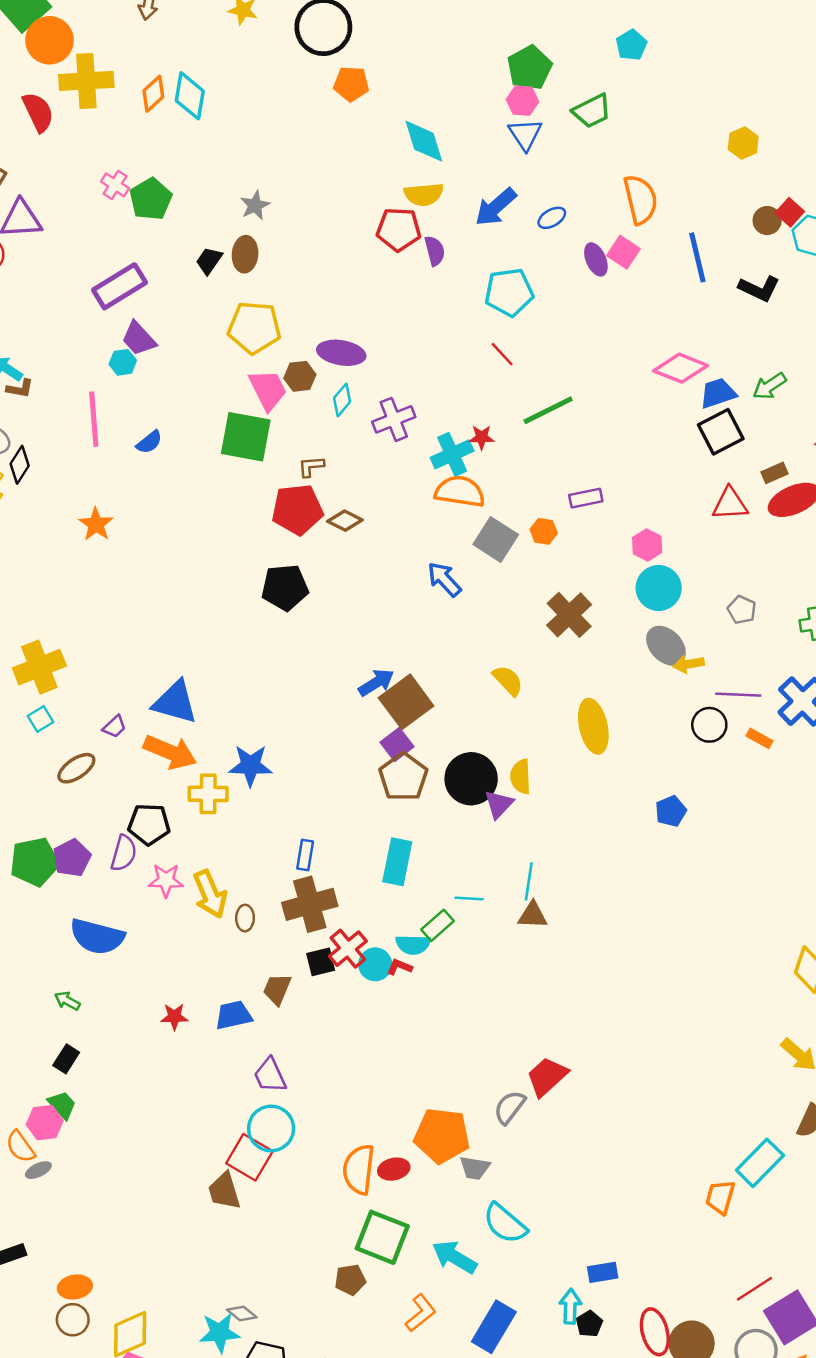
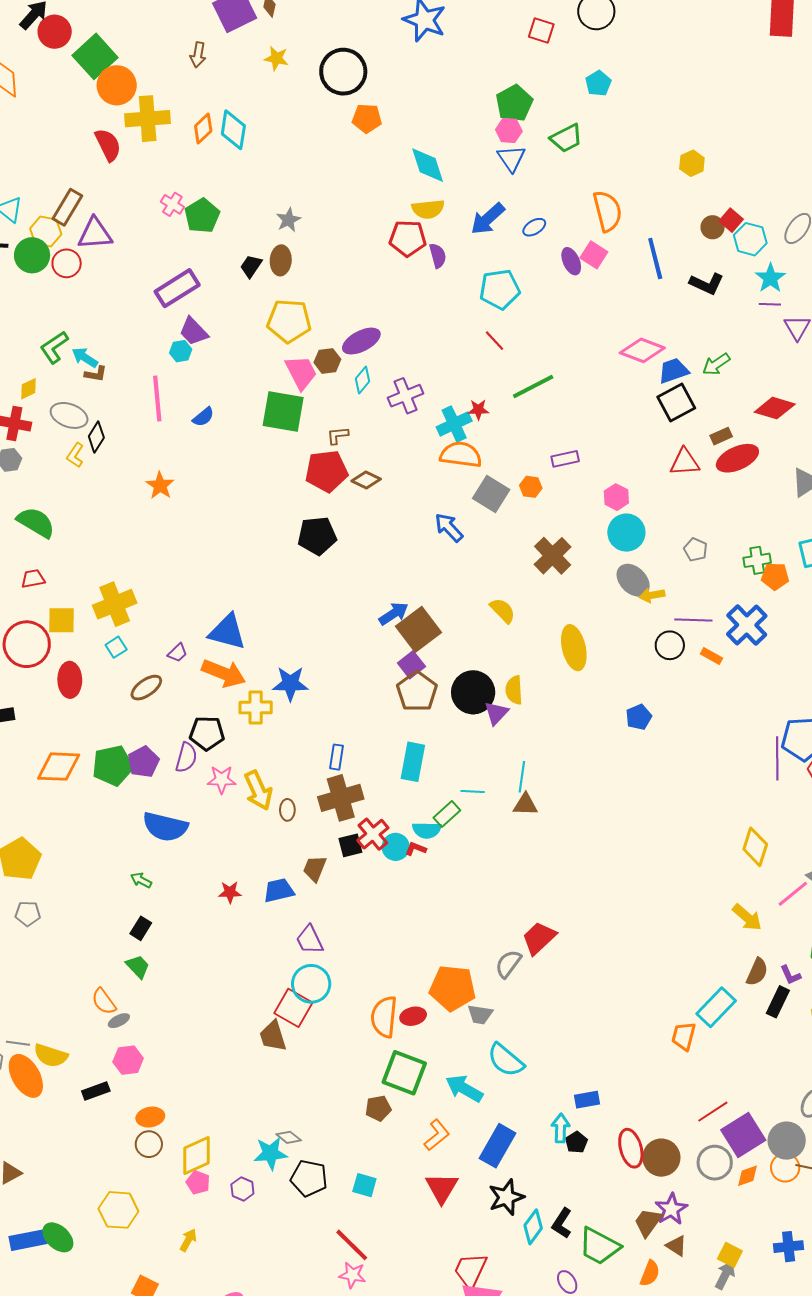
purple ellipse: (341, 353) -> (361, 341), turned -36
pink hexagon: (45, 1123) -> (128, 1060), moved

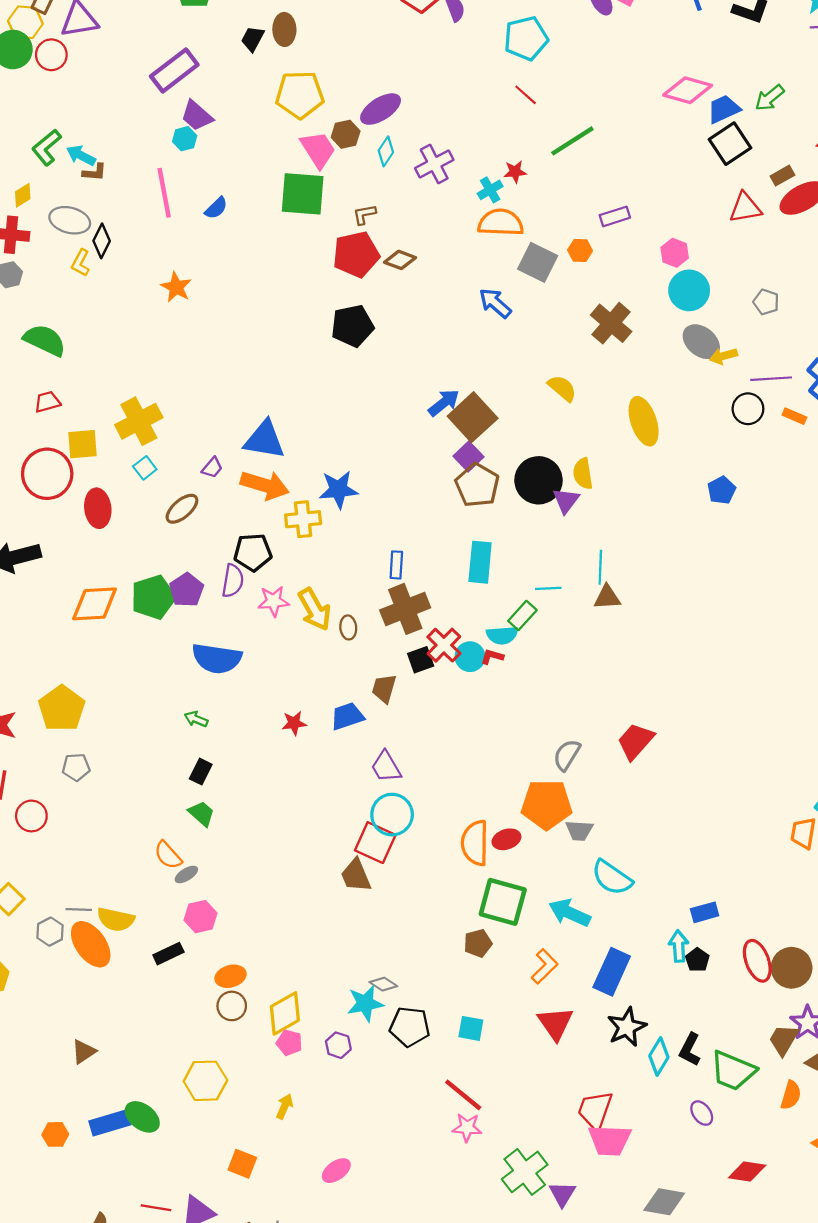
cyan cross: (454, 424) -> (490, 190), size x0.7
gray semicircle: (508, 964) -> (567, 755), moved

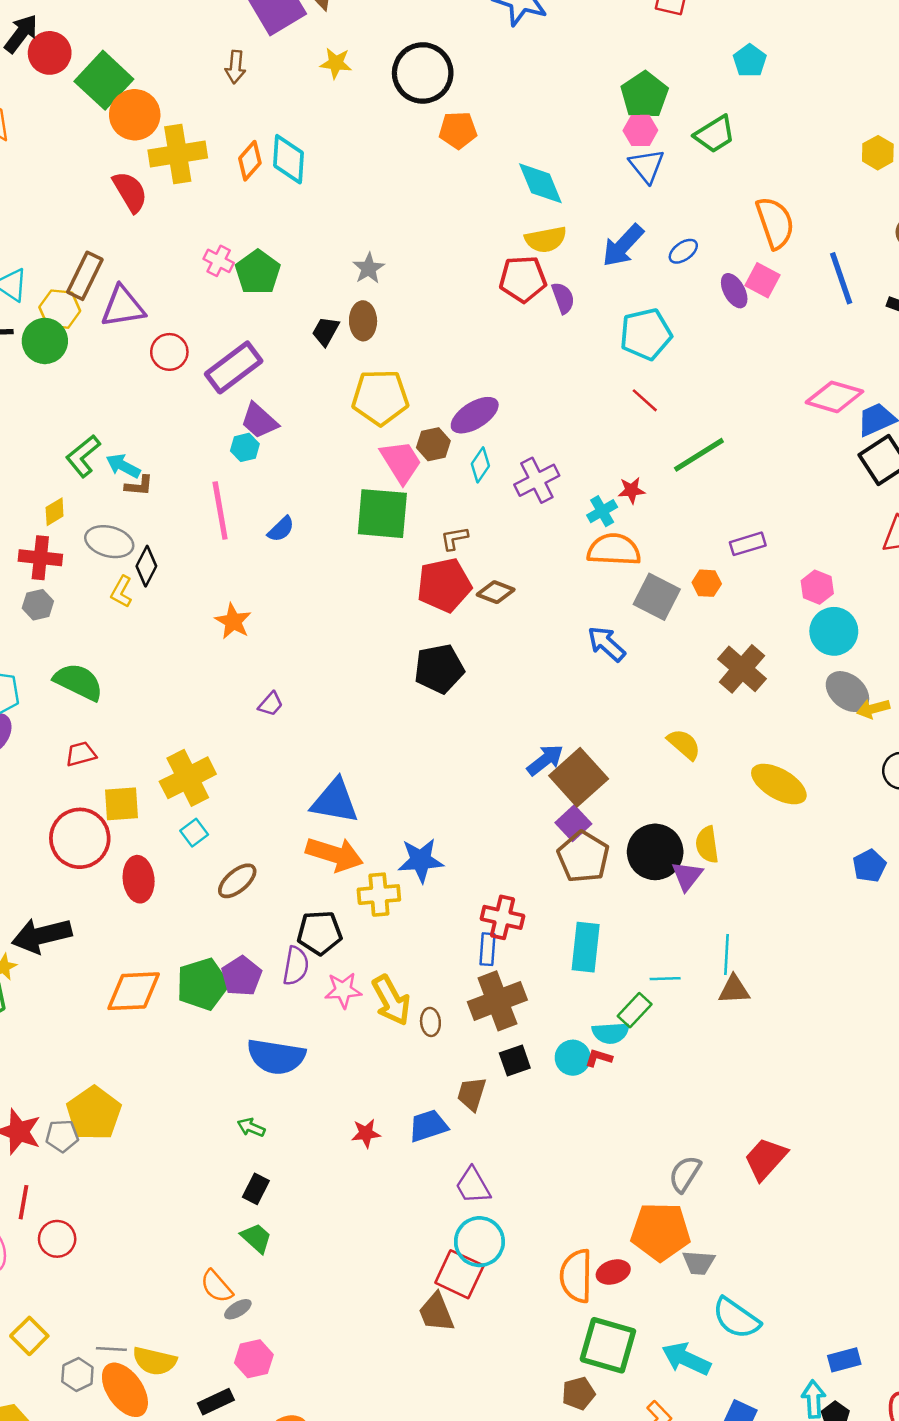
red circle: (51, 55) -> (169, 352), moved
yellow ellipse: (644, 421) -> (779, 784), turned -42
purple trapezoid: (212, 468) -> (271, 704), moved
red cross: (444, 645) -> (503, 917), moved, turned -32
gray pentagon: (76, 767) -> (62, 1136), moved

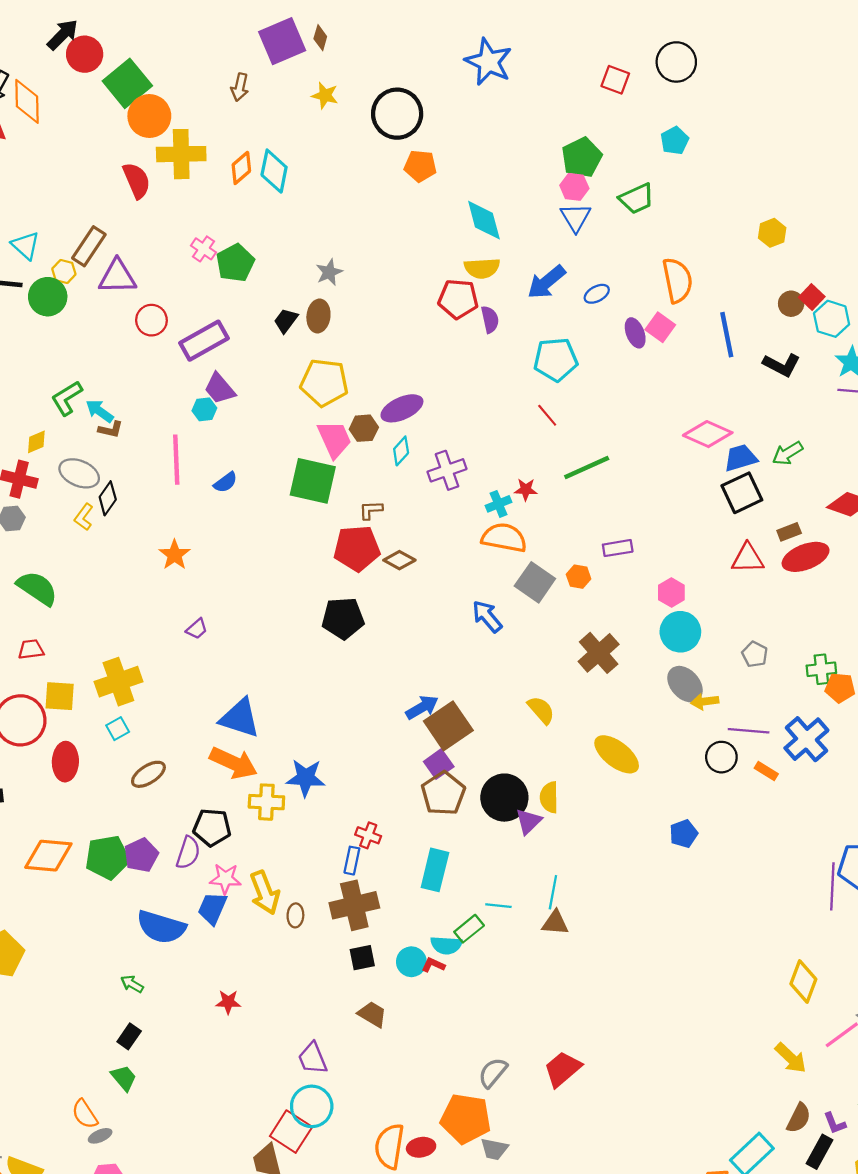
yellow hexagon: (60, 309) -> (64, 271), size x0.7
red cross: (503, 917) -> (368, 835), size x0.7
brown trapezoid: (472, 1094) -> (372, 1014), moved, turned 96
blue trapezoid: (428, 1126) -> (212, 908), moved, turned -56

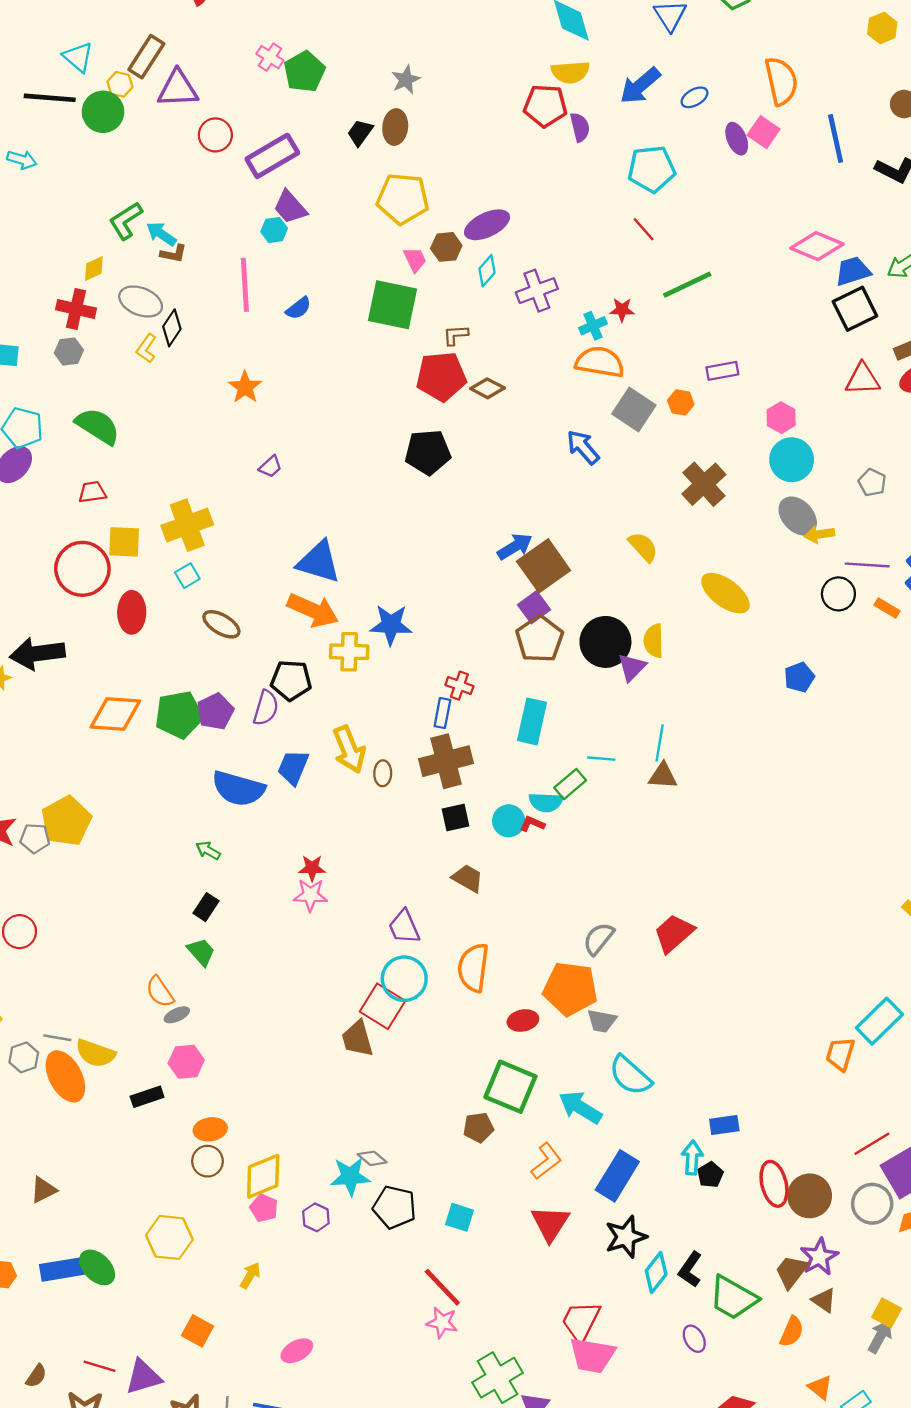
pink trapezoid: (334, 439) -> (415, 259), size x0.6
brown ellipse: (148, 774) -> (221, 624), turned 64
pink star: (225, 879) -> (310, 895), moved
orange semicircle: (389, 1146) -> (473, 968), moved

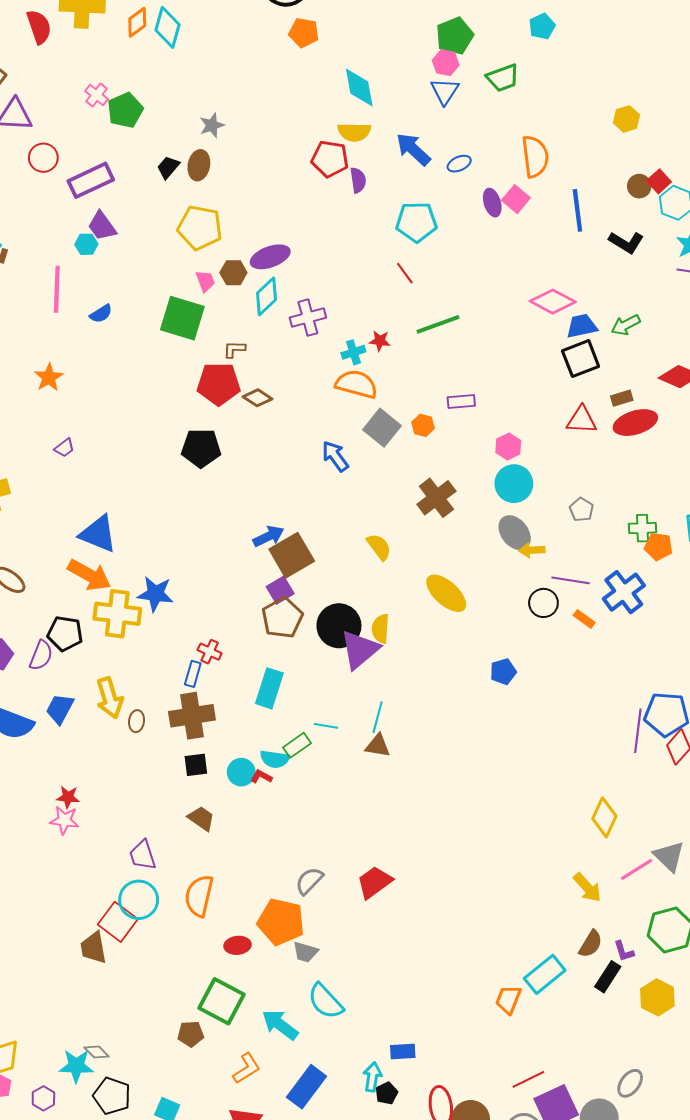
blue arrow: (640, 86) -> (413, 149), turned 78
cyan diamond: (487, 271) -> (266, 296), size x1.4
yellow cross: (349, 652) -> (117, 614), size x1.4
purple triangle: (632, 667) -> (360, 650), size x1.6

